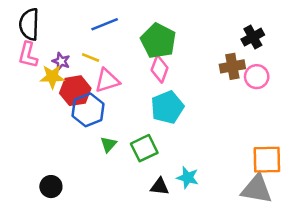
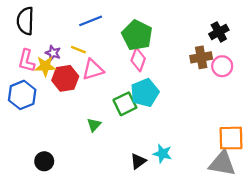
pink L-shape: (28, 55) -> (27, 61), moved
blue hexagon: (88, 110) -> (22, 95), moved
green square: (144, 148) -> (125, 104), moved
black triangle: (160, 187) -> (138, 161), turned -42

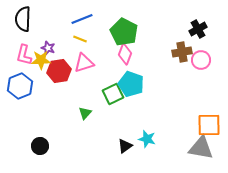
yellow line: (78, 50) -> (80, 39), moved
cyan pentagon: (145, 93) -> (131, 84), turned -30

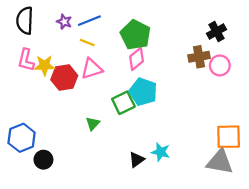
purple star: (48, 48) -> (64, 22), moved
pink diamond: (125, 54) -> (137, 59), turned 30
blue hexagon: (20, 86) -> (22, 138), moved

